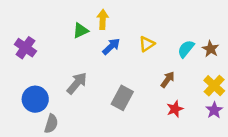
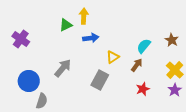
yellow triangle: (147, 44) -> (113, 57), moved
blue arrow: (111, 46) -> (91, 38), turned 35
cyan semicircle: (186, 49) -> (144, 46), moved

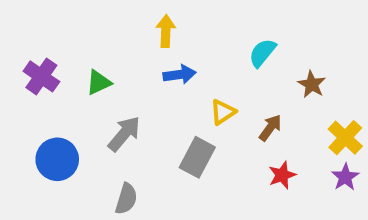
green triangle: (66, 25) -> (99, 82), moved
brown star: (172, 40) -> (312, 84), moved
cyan semicircle: (144, 46) -> (262, 53), moved
gray semicircle: (42, 101) -> (126, 199), moved

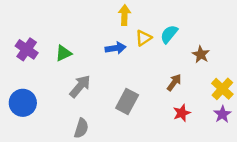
yellow arrow: (166, 31) -> (125, 15), moved
yellow triangle: (223, 112) -> (144, 38), moved
blue circle: (57, 159) -> (23, 103), moved

